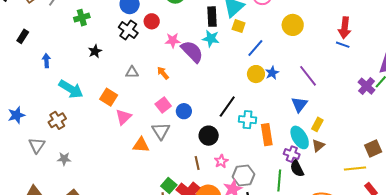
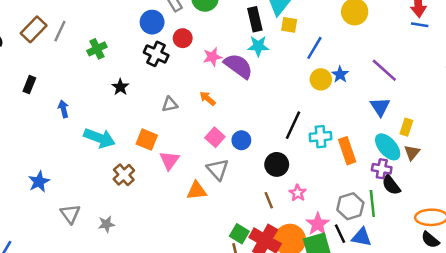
brown cross: (57, 120) -> (124, 175), moved
gray hexagon: (243, 176) -> (350, 206), moved

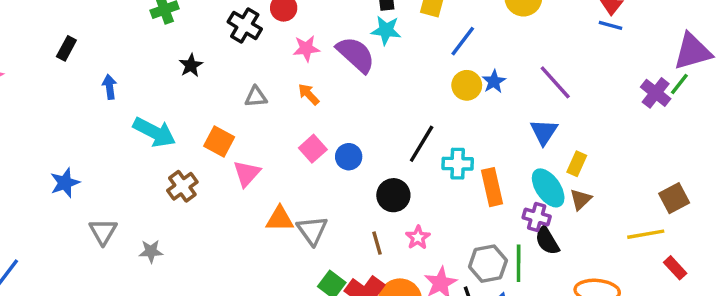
pink star: (212, 57) -> (306, 48), moved
gray triangle: (218, 169) -> (312, 230), moved

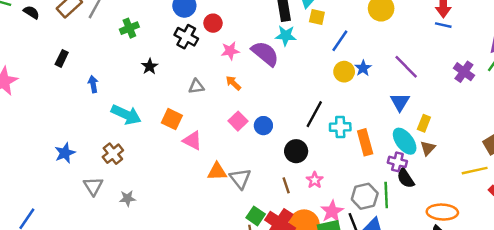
purple cross: (656, 93) -> (464, 72), moved
pink triangle: (247, 173) -> (192, 141), turned -42
brown cross: (182, 186) -> (113, 154), moved

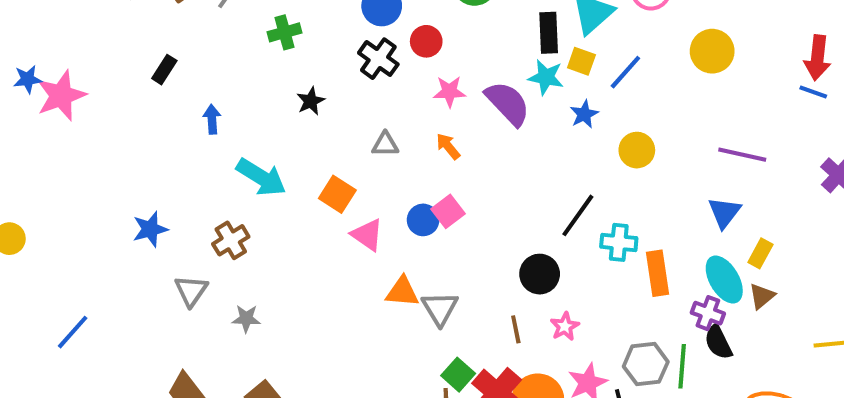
yellow square: (317, 17) -> (581, 61), moved
blue line: (340, 41) -> (625, 72), moved
purple line: (406, 67) -> (742, 155), turned -40
blue star: (363, 68) -> (584, 114), moved
blue circle: (263, 126) -> (423, 220), moved

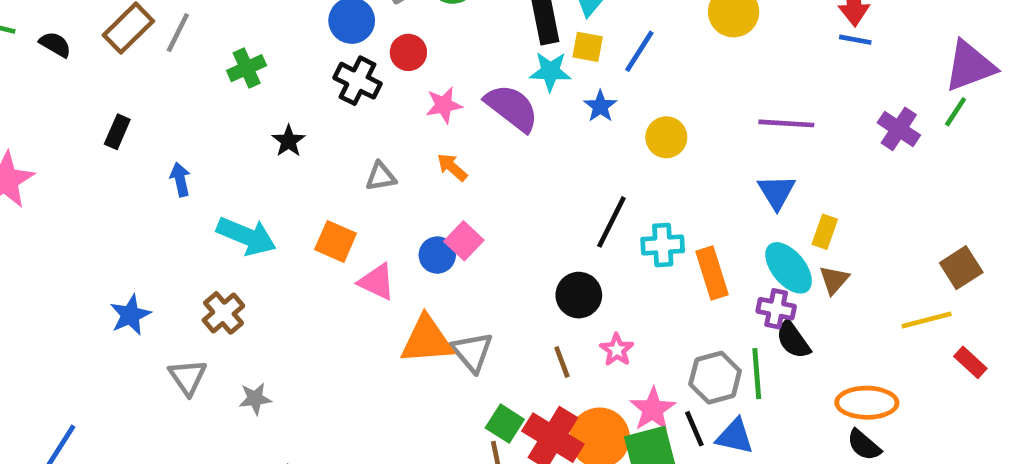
orange triangle: (402, 292) -> (427, 340), size x1.4

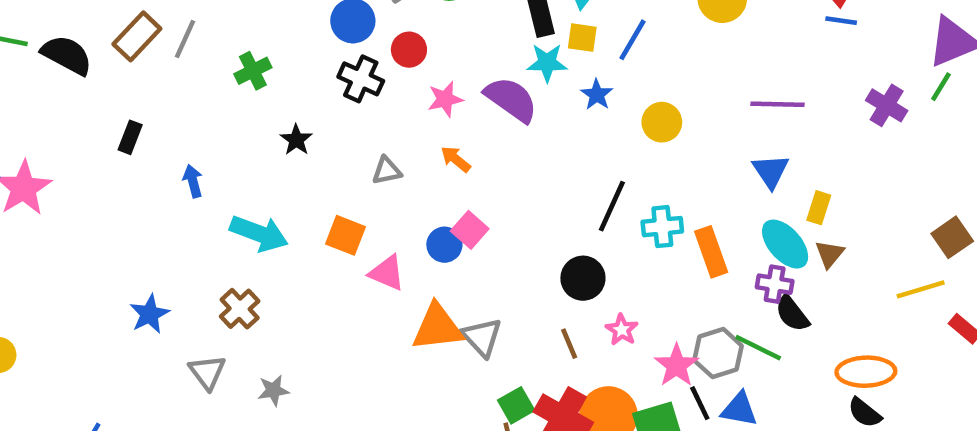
black semicircle: (55, 44) -> (67, 55), size x1.6
green line: (757, 374) -> (758, 348), turned -57
pink star: (653, 409) -> (677, 365), moved
green square: (505, 424) -> (516, 405), turned 30

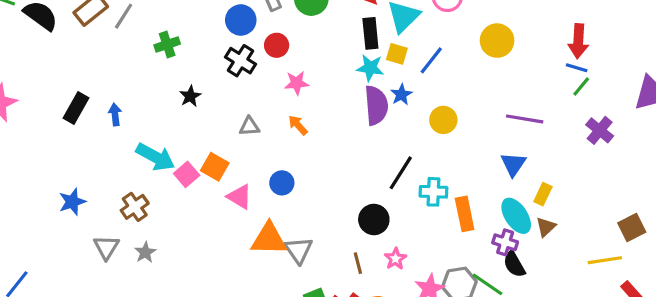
green line: (941, 87) -> (581, 86), moved
purple semicircle: (511, 99) -> (376, 105), moved, turned 42
black rectangle: (130, 137) -> (76, 108), moved, size x1.4
pink square: (470, 230) -> (187, 174), moved
gray star: (273, 390) -> (145, 252), moved, turned -30

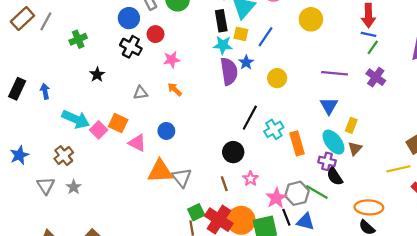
purple cross: (600, 130) -> (376, 77), moved
cyan cross: (433, 192) -> (274, 129), turned -30

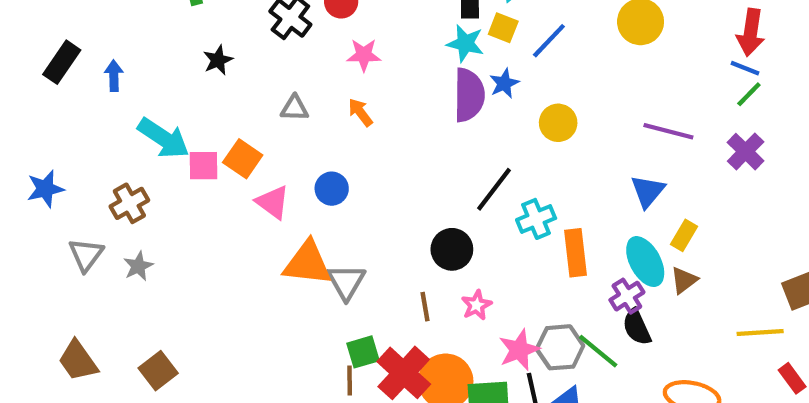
pink square: (99, 130) -> (204, 166), turned 35
purple cross: (327, 161) -> (627, 296), turned 35

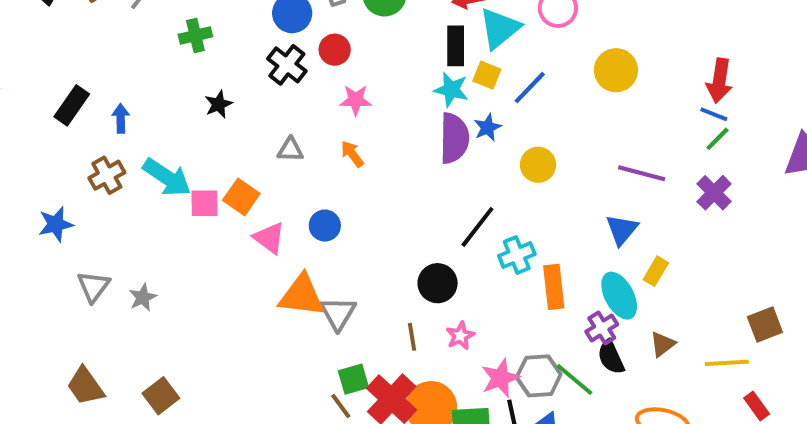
brown cross: (129, 203) -> (107, 175), moved
brown triangle: (684, 280) -> (662, 344), moved
brown line: (350, 381) -> (341, 406), turned -36

